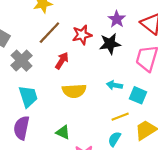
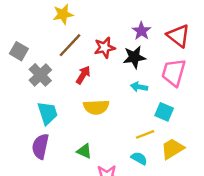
cyan arrow: (114, 85) -> (139, 87), moved
cyan semicircle: (114, 139) -> (139, 158), turned 88

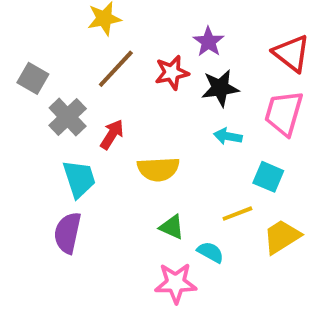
purple star: (141, 31) -> (208, 42), moved
red arrow: (83, 75) -> (112, 134), moved
green triangle: (84, 151) -> (172, 227), moved
cyan semicircle: (139, 158) -> (210, 252), moved

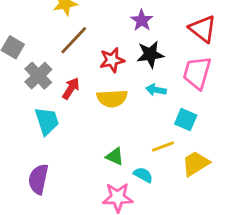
red star: (172, 73) -> (112, 60), moved
yellow semicircle: (158, 169) -> (112, 98), moved
purple semicircle: (68, 233) -> (38, 179), moved

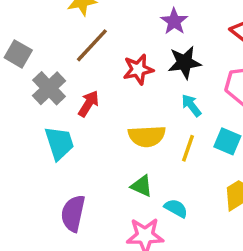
cyan arrow: (156, 90) -> (191, 105), turned 42
yellow semicircle: (112, 98) -> (147, 136), moved
yellow line: (163, 146) -> (188, 148), moved, turned -50
purple semicircle: (38, 179) -> (73, 213), moved

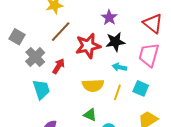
red star: (138, 69) -> (88, 46), size x1.4
cyan arrow: (191, 105) -> (119, 67), turned -40

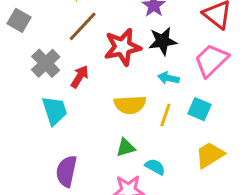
gray square: (17, 37) -> (19, 20), moved
pink trapezoid: (149, 55) -> (211, 60), turned 30
green triangle: (90, 115) -> (126, 148), turned -40

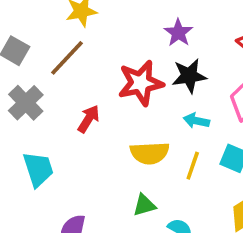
brown line: (83, 26) -> (67, 58), moved
gray cross: (46, 63) -> (26, 103), moved
cyan trapezoid: (55, 111) -> (38, 169), moved

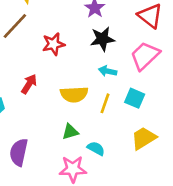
red star: (141, 83) -> (53, 44), moved, size x0.7
red arrow: (89, 119) -> (29, 84), moved

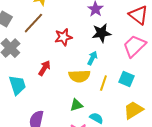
cyan arrow: (108, 71) -> (92, 58), moved, turned 104

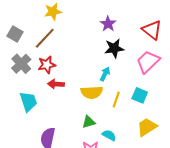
red star: (63, 37) -> (47, 65), moved
red arrow: (44, 68) -> (56, 84), turned -119

